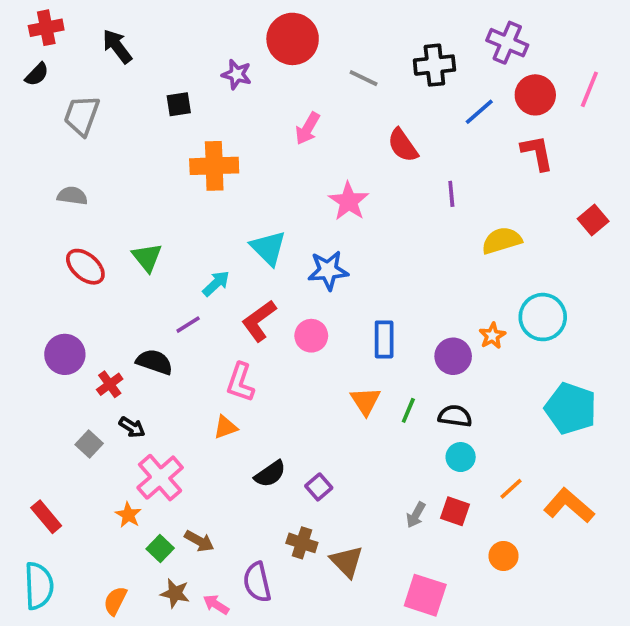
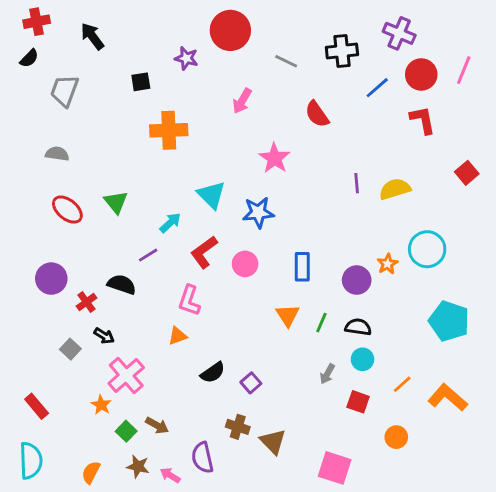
purple line: (451, 194) -> (357, 183), moved
gray arrow: (416, 515) -> (327, 374), moved

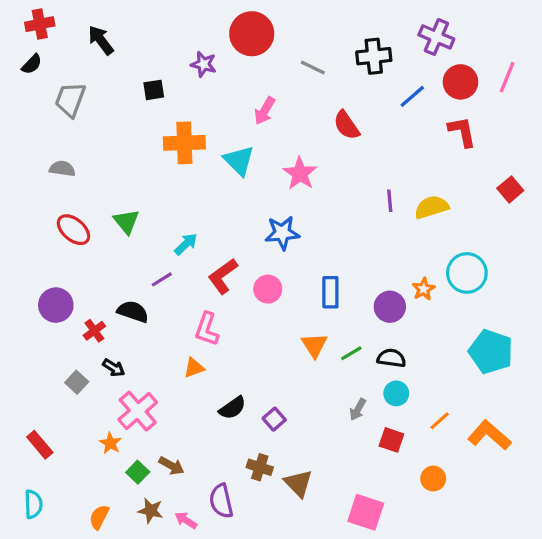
cyan triangle: (211, 195) -> (239, 161), moved
green line: (321, 323) -> (351, 353), turned 36
cyan semicircle: (31, 461) -> (33, 504), size x0.7

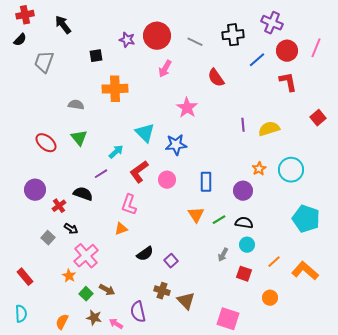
red circle: (252, 34) -> (157, 36), moved
cyan triangle: (239, 161) -> (145, 133), moved
gray semicircle: (62, 169) -> (76, 105), moved
orange star: (424, 289) -> (259, 169), moved

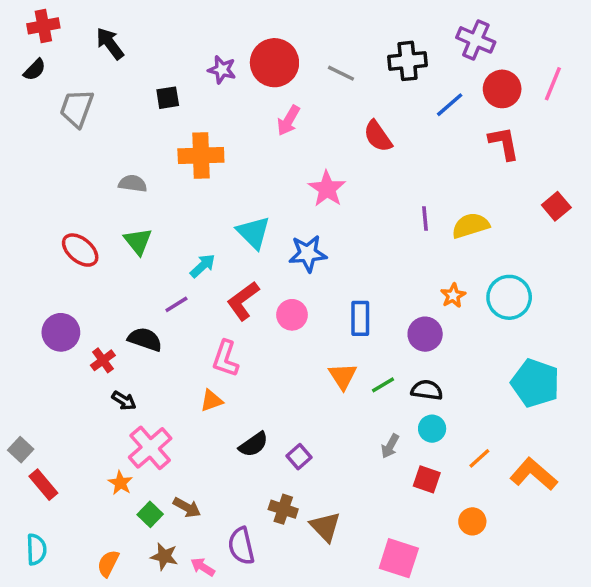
gray square: (48, 238) -> (21, 450), moved

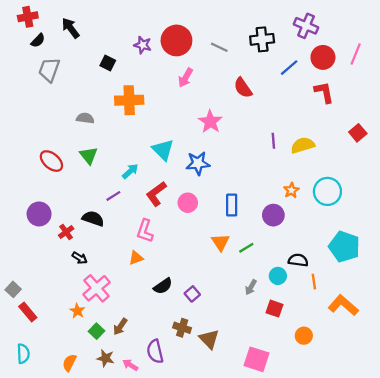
black semicircle: (35, 70) -> (38, 40), moved
black square: (168, 98) -> (108, 63), turned 35
black semicircle: (427, 390) -> (298, 260), moved
orange line: (479, 458) -> (314, 282), moved, turned -56
brown arrow: (187, 507) -> (120, 327), turned 96

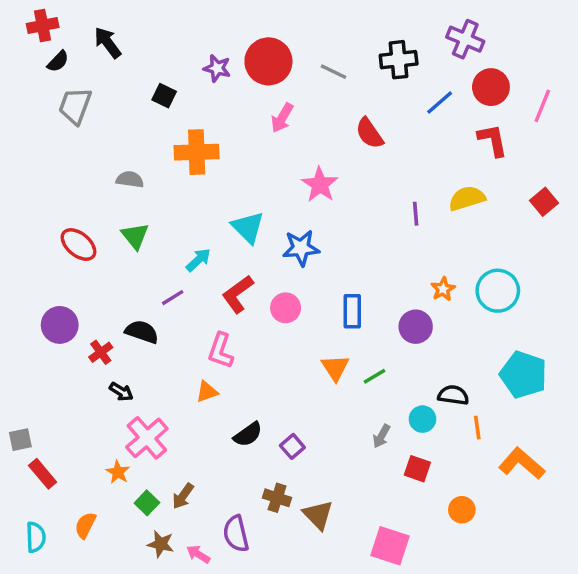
pink line: (356, 54) -> (542, 106), moved
yellow semicircle: (303, 145) -> (467, 198), moved
gray square: (13, 289) -> (20, 440), turned 35
orange semicircle: (69, 363) -> (85, 525), moved

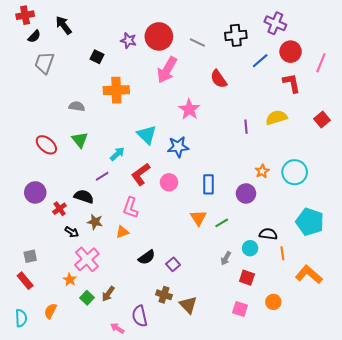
pink arrow: (282, 118) -> (167, 70), size x1.5
gray square: (20, 440) -> (30, 256), moved
brown star: (161, 544) -> (95, 222), moved
pink square: (390, 546) -> (240, 309), moved, size x0.7

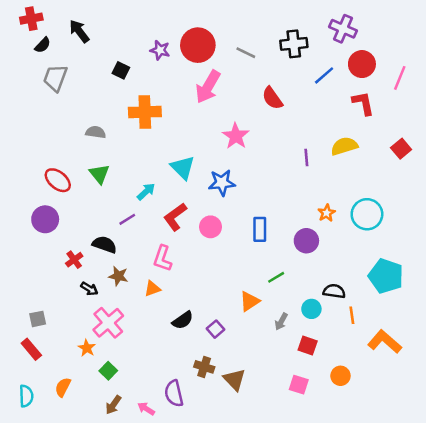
purple circle: (35, 192) -> (45, 219), moved
orange triangle: (198, 218) -> (250, 301), moved, turned 30
brown arrow: (108, 294) -> (113, 405), moved

